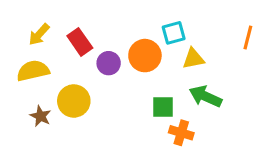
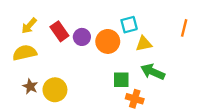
purple circle: (109, 63) -> (82, 37), moved
yellow circle: (74, 101) -> (55, 90), moved

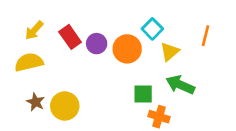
cyan square: (129, 25) -> (152, 29), turned -30
orange line: (184, 28) -> (205, 36), moved
yellow triangle: (144, 44) -> (170, 52), turned -30

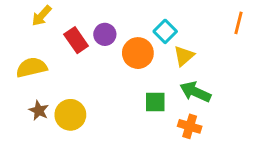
yellow arrow: (34, 30) -> (42, 16), moved
orange line: (205, 36) -> (239, 23), moved
purple circle: (97, 44) -> (105, 34), moved
orange cross: (159, 117) -> (190, 126), moved

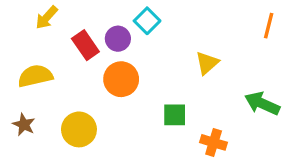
cyan square: (165, 31) -> (147, 21), moved
orange circle: (138, 53) -> (121, 79), moved
green arrow: (195, 92) -> (262, 104), moved
brown star: (39, 111) -> (24, 125), moved

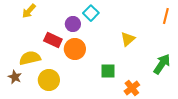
red rectangle: (85, 45) -> (53, 40), moved, turned -30
yellow semicircle: (35, 76) -> (30, 58), moved
green arrow: (262, 104) -> (162, 64), turned 100
orange cross: (214, 142) -> (132, 88), turned 35

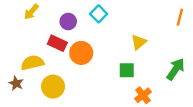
purple circle: (73, 24) -> (68, 22), moved
green square: (108, 71) -> (127, 70), moved

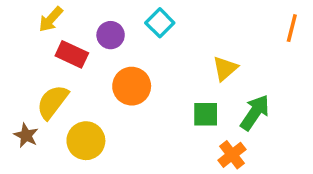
red rectangle: (57, 43) -> (72, 54), moved
yellow semicircle: (32, 63) -> (52, 102), turned -40
green arrow: (176, 69) -> (255, 113), moved

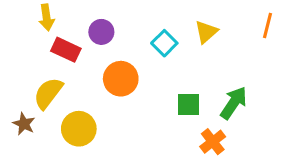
yellow arrow: (51, 19) -> (47, 17), turned -50
cyan square: (160, 23) -> (164, 43), moved
yellow triangle: (225, 69) -> (206, 32), moved

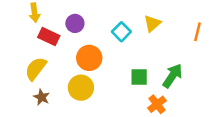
orange line: (268, 25) -> (197, 32), moved
brown star: (24, 124) -> (42, 97), moved
yellow circle: (79, 129) -> (81, 88), moved

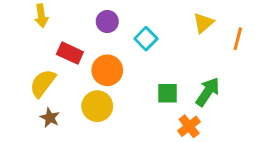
purple circle: (75, 23) -> (107, 21), moved
yellow triangle: (152, 23) -> (203, 23), moved
red rectangle: (49, 36) -> (70, 53), moved

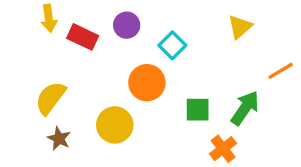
orange line: (238, 39) -> (281, 71), moved, turned 45
red rectangle: (70, 53) -> (83, 37), moved
orange circle: (107, 70) -> (147, 83), moved

